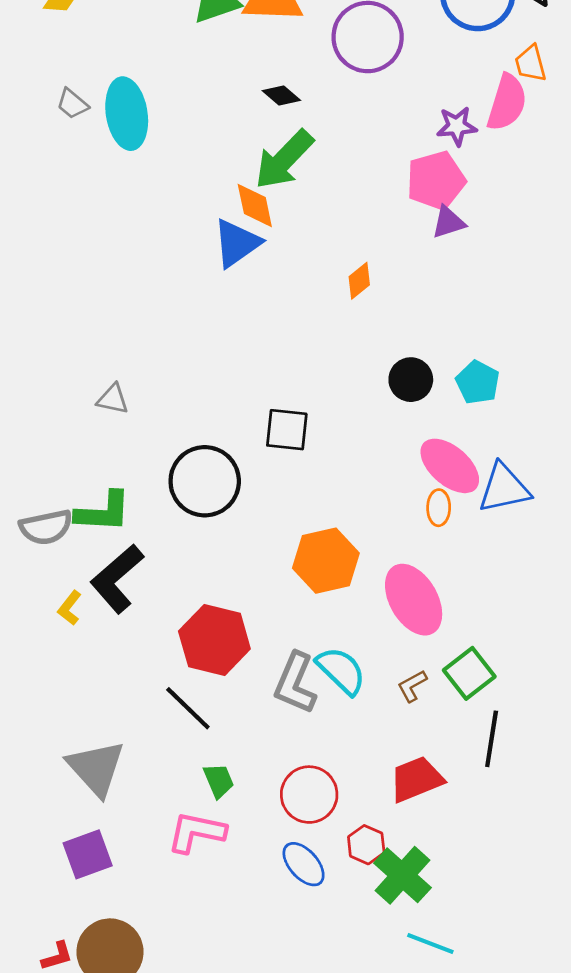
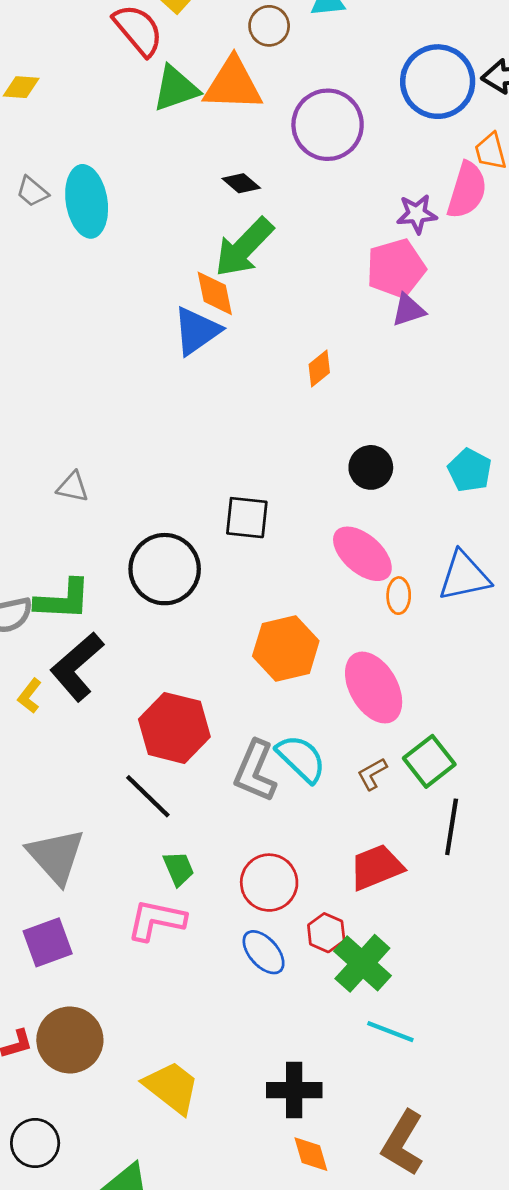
cyan pentagon: (478, 382) -> (470, 470), moved
pink ellipse: (450, 466) -> (362, 554), moved

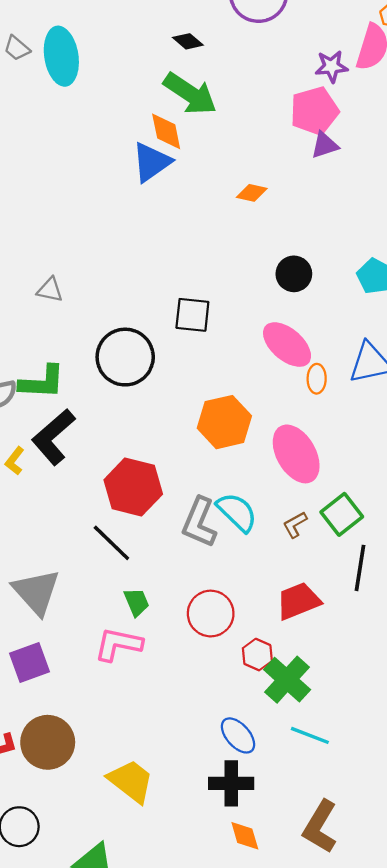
green arrow: (244, 247) -> (190, 94), turned -100
orange diamond: (319, 369) -> (252, 193), turned 52
blue ellipse: (264, 952) -> (238, 735), moved

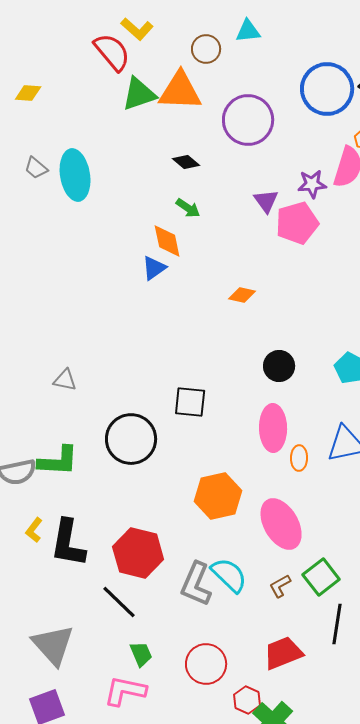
green arrow: (190, 94) -> (188, 208), size x0.5
purple triangle: (325, 145) -> (266, 201), moved, turned -48
blue triangle: (151, 162) -> (154, 268), size x0.7
pink ellipse: (287, 345) -> (273, 428), turned 48
black L-shape: (53, 437) -> (68, 543), moved, turned -39

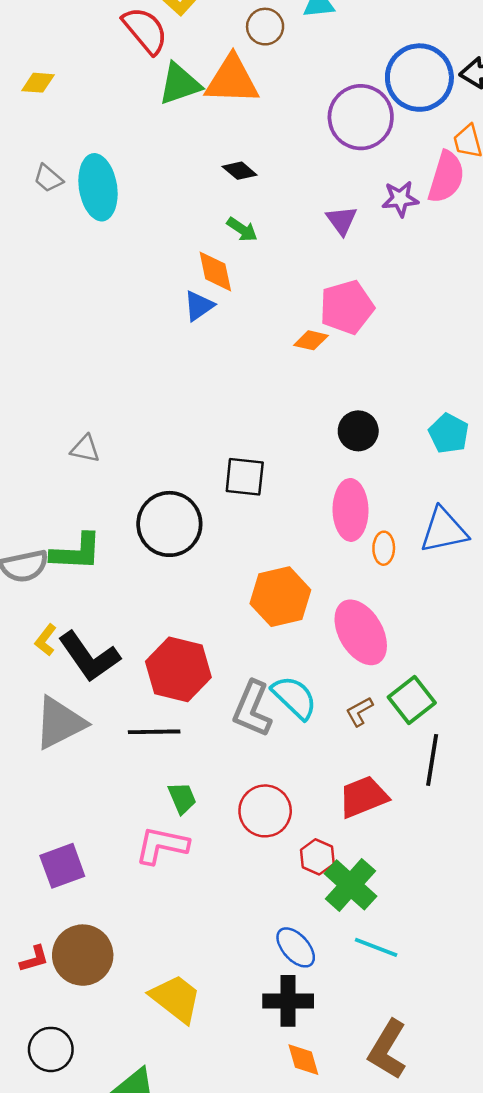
purple circle: (248, 120) -> (361, 117), moved
pink pentagon: (297, 223) -> (347, 307), moved
black L-shape: (68, 543) -> (89, 657), turned -45
black line: (119, 602) -> (154, 732), turned -45
gray triangle: (53, 645) -> (60, 723), moved, turned 45

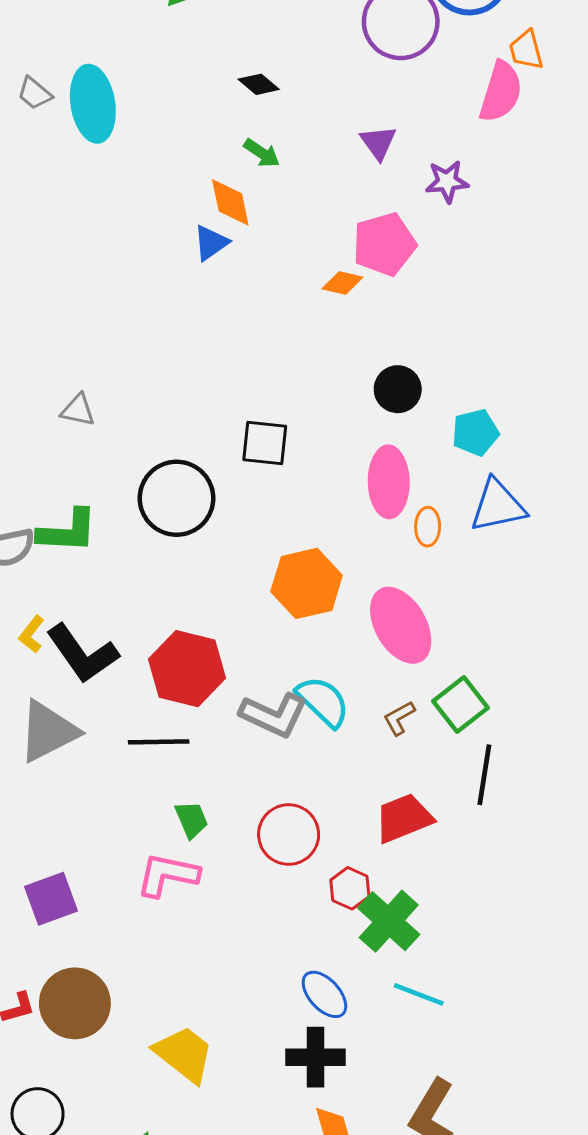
purple star: (400, 199) -> (447, 181), moved
cyan pentagon: (449, 433) -> (475, 433), moved, turned 30
gray L-shape: (252, 709) -> (274, 715), turned -88

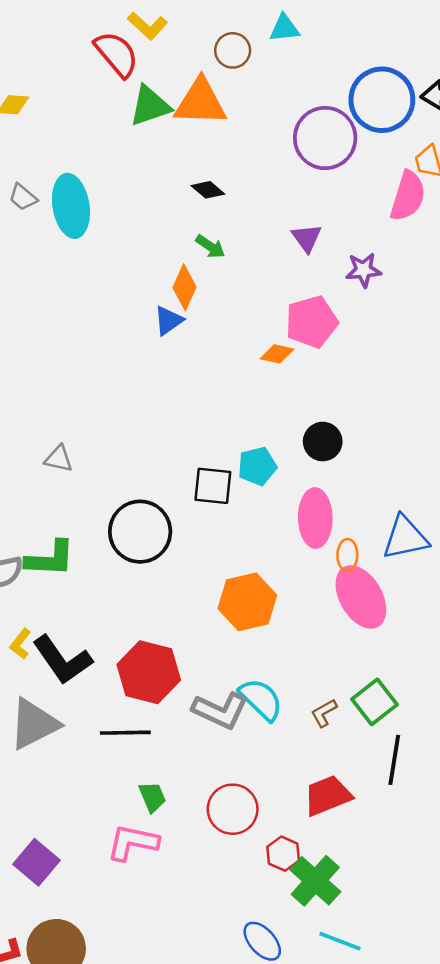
orange diamond: (230, 202) -> (184, 287), turned 36
cyan pentagon: (475, 433) -> (257, 466), moved
pink ellipse: (401, 625) -> (361, 597), moved
purple square: (51, 899) -> (36, 862), turned -30

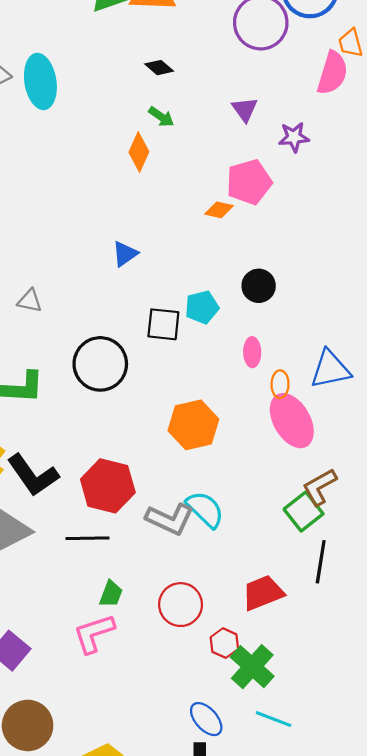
blue triangle: (168, 321) -> (125, 254), moved
pink ellipse: (315, 518) -> (252, 352), size x0.6
brown L-shape: (324, 713) -> (320, 487), moved, size x1.5
green trapezoid: (152, 797) -> (111, 594), turned 44
pink L-shape: (133, 843) -> (94, 633), turned -30

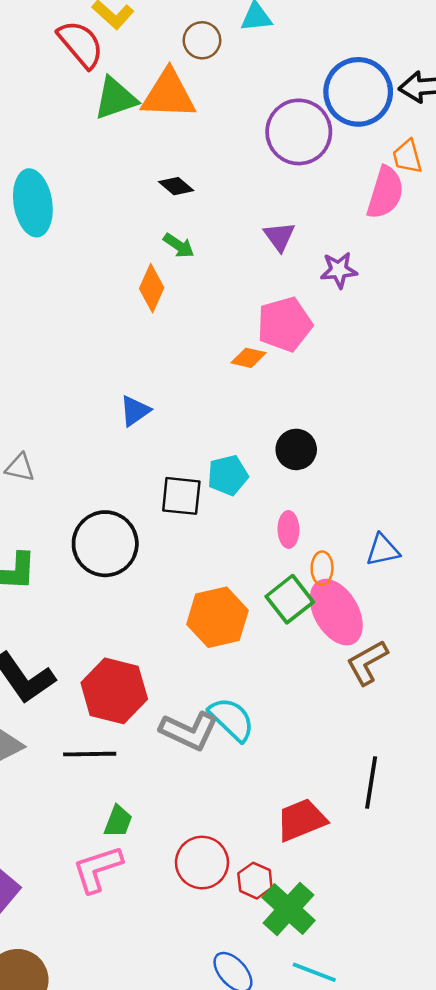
blue triangle: (330, 369) -> (383, 550), size x0.7
brown L-shape: (320, 487) -> (367, 662), moved
green square: (304, 512) -> (290, 599), moved
red circle: (181, 605) -> (202, 863), moved

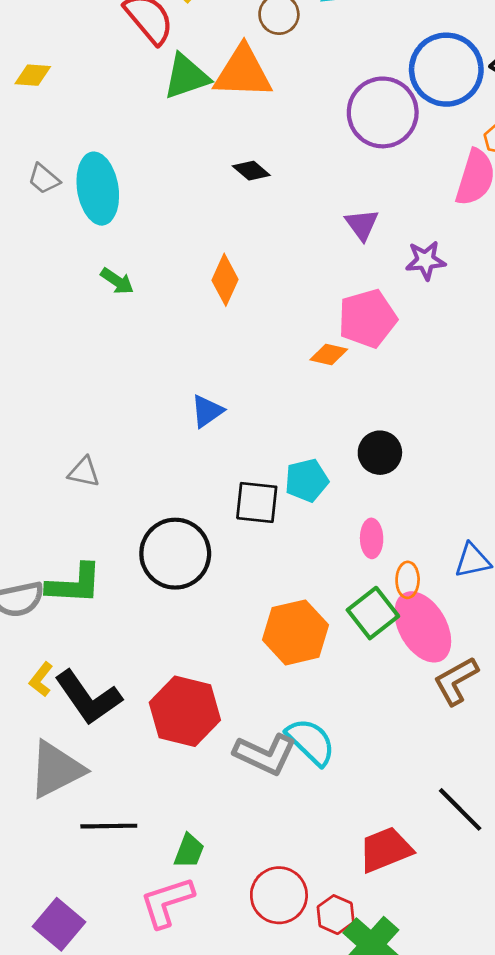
green arrow: (179, 246) -> (117, 281), moved
black line: (90, 754) -> (109, 826), moved
black line: (371, 782) -> (460, 809), turned -54

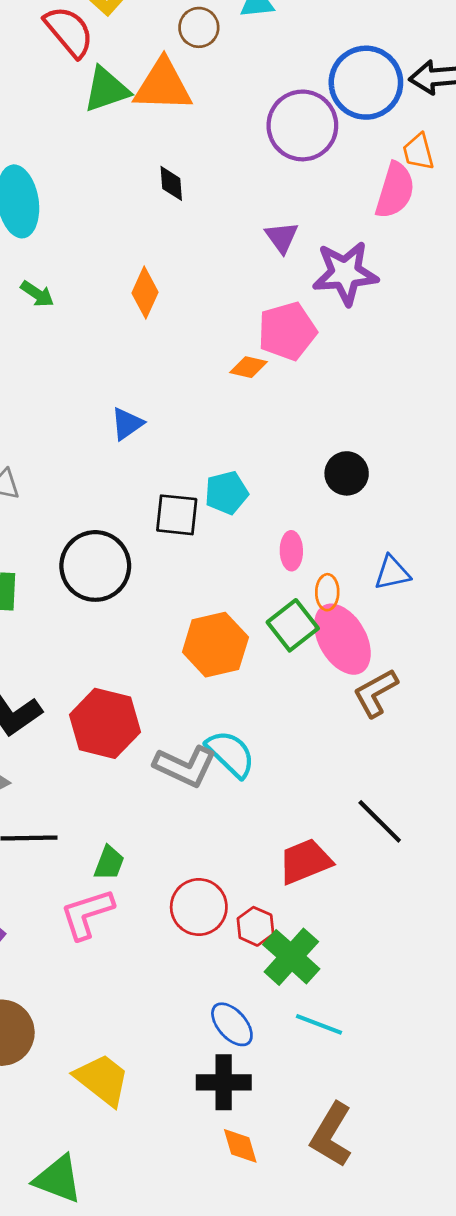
black diamond: (251, 171) -> (171, 183), turned 45
purple star: (426, 260) -> (345, 273), size x1.6
black circle: (380, 453) -> (347, 473), moved

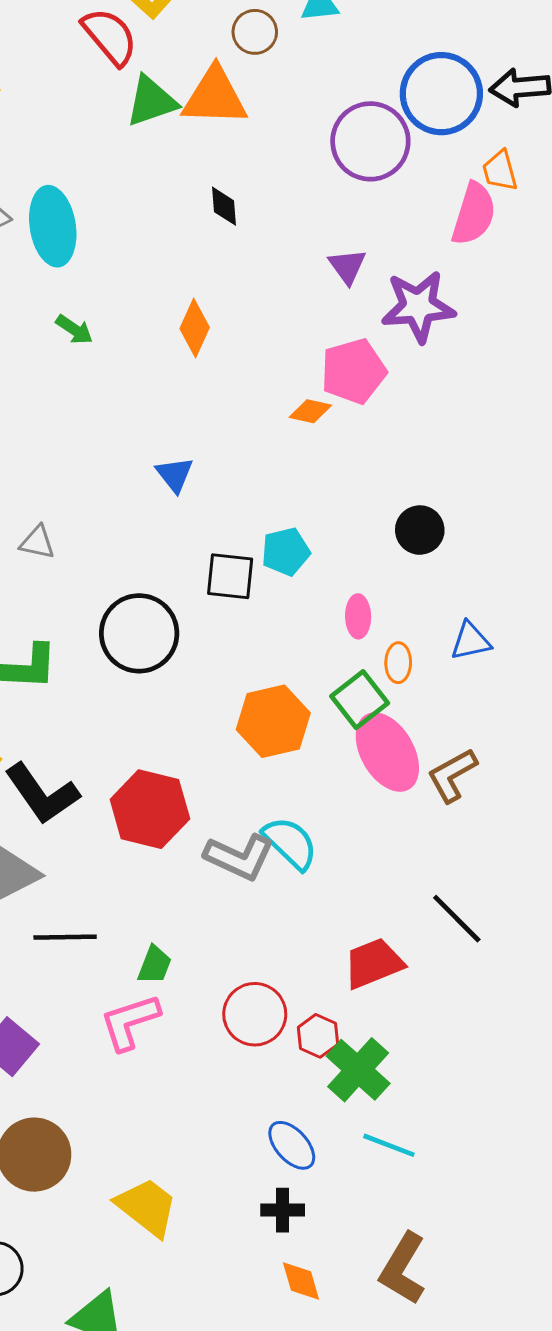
blue triangle: (127, 424) -> (175, 474), turned -33
pink ellipse: (342, 639) -> (387, 752), moved
black cross: (224, 1082) -> (283, 1210), size x0.7

